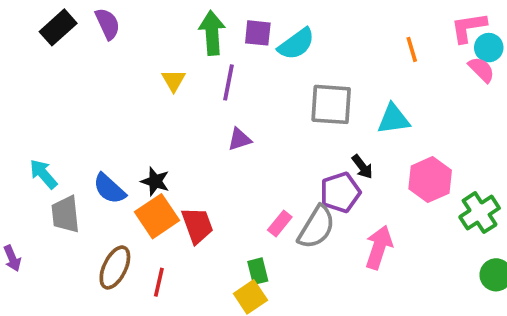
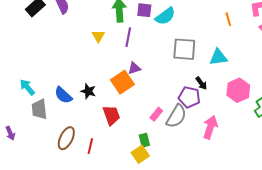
purple pentagon: (340, 192) -> (189, 97), turned 30
orange square: (157, 216) -> (122, 82), moved

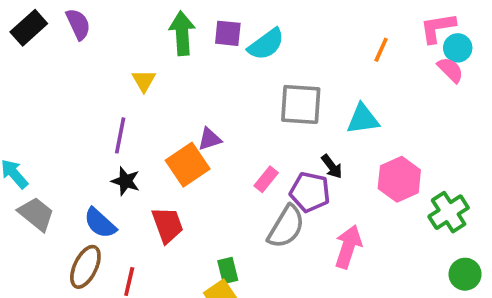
orange line: (228, 19) -> (381, 50), turned 40
purple line: (128, 37) -> (120, 135), moved
blue semicircle: (63, 95) -> (100, 223), moved
gray trapezoid: (39, 109) -> (36, 214), turned 135
pink rectangle: (156, 114) -> (266, 179), moved

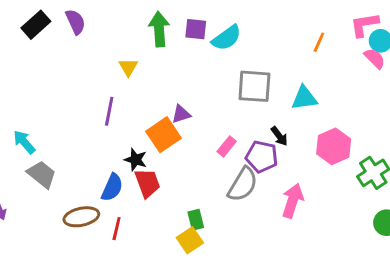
black star: (126, 181) -> (136, 160), moved
blue semicircle: (100, 223) -> (112, 187), moved, turned -108
brown ellipse: (85, 267) -> (81, 217), turned 52

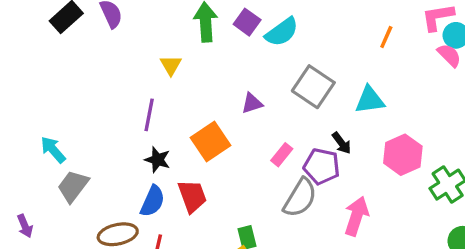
purple square: (196, 29) -> (247, 22), turned 30
gray square: (254, 86) -> (313, 87), turned 30
purple triangle: (181, 114) -> (252, 103), moved
black star: (136, 160) -> (157, 160), moved
gray trapezoid: (42, 174) -> (73, 186), turned -92

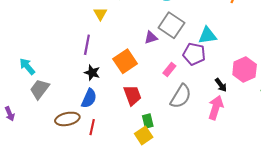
gray square: (313, 87) -> (171, 25), moved
cyan triangle: (370, 100) -> (207, 36), moved
black arrow: (342, 143) -> (221, 85), moved
purple pentagon: (322, 166) -> (194, 54), moved
red trapezoid: (192, 196) -> (132, 95), moved

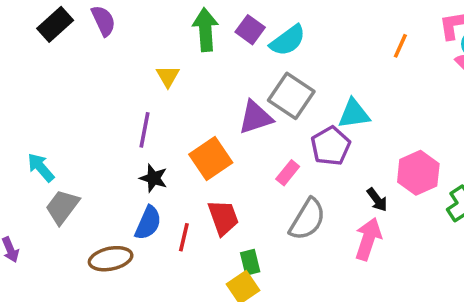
purple triangle: (151, 38) -> (255, 117), size x1.5
purple pentagon: (194, 54) -> (331, 146), turned 30
red line: (92, 127) -> (184, 237), moved

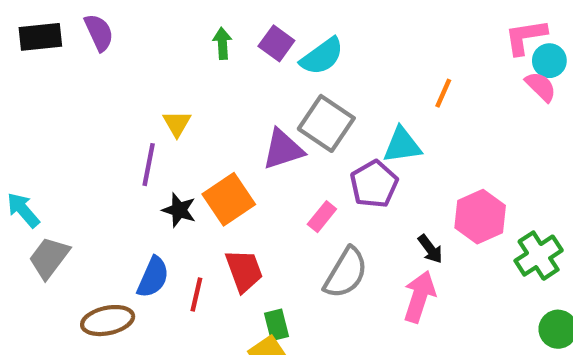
black rectangle: (55, 24) -> (40, 37), turned 36
green arrow: (205, 30) -> (222, 43), size x0.6
orange line: (400, 46) -> (443, 93), moved
yellow triangle: (168, 76) -> (177, 123), moved
black star: (153, 178) -> (179, 210), moved

